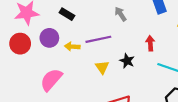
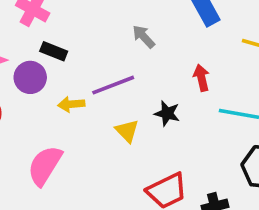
purple circle: (49, 38) -> (30, 77), moved

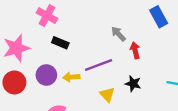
purple circle: (30, 77) -> (46, 75), moved
red arrow: (201, 78) -> (135, 50), moved

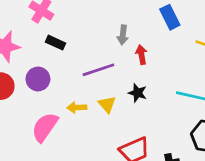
gray arrow: (118, 34) -> (123, 35), turned -133
yellow arrow: (71, 77) -> (77, 108), moved

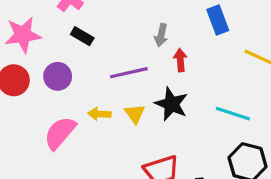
black star: (137, 93) -> (171, 104), size x1.5

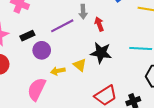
black rectangle: (82, 36) -> (27, 36), moved, turned -40
purple line: (129, 73) -> (62, 26), moved
purple circle: (58, 76) -> (42, 50), moved

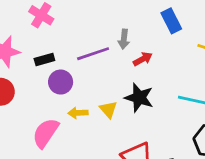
red arrow: (99, 24) -> (143, 59), turned 72

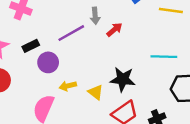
black star: (139, 98) -> (123, 79), moved
yellow triangle: (108, 109) -> (96, 92), moved

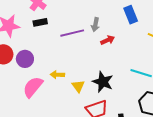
black rectangle: (31, 46) -> (40, 22), moved
purple circle: (48, 62) -> (25, 59), moved

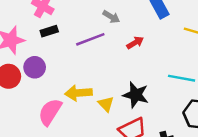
gray arrow: (95, 25) -> (111, 17), moved, turned -64
purple circle: (25, 59) -> (35, 67), moved
yellow arrow: (57, 75) -> (78, 93), size x1.5

